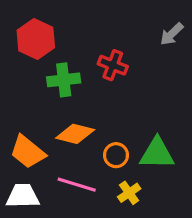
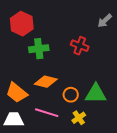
red cross: (113, 65) -> (80, 46), moved

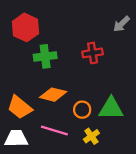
red cross: (80, 46) -> (93, 53), turned -30

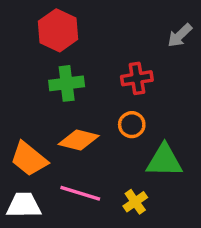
red hexagon: (25, 27) -> (58, 30), moved
orange circle: (82, 110) -> (132, 125), moved

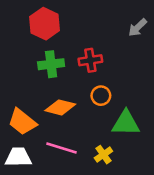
red cross: (137, 78) -> (90, 60), moved

